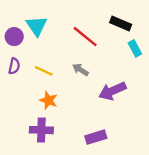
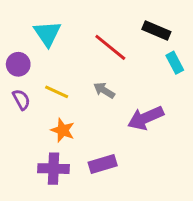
purple circle: (14, 37) -> (18, 64), moved
purple semicircle: (14, 66) -> (21, 100), moved, turned -42
purple rectangle: (96, 137) -> (103, 164), moved

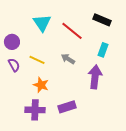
cyan triangle: (47, 34) -> (42, 23), moved
cyan rectangle: (175, 63) -> (103, 50), moved, turned 48
purple arrow: (146, 118) -> (95, 77), turned 120

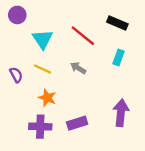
cyan triangle: (42, 23) -> (43, 39), moved
purple circle: (12, 42) -> (17, 15), moved
purple arrow: (95, 77) -> (121, 113), moved

